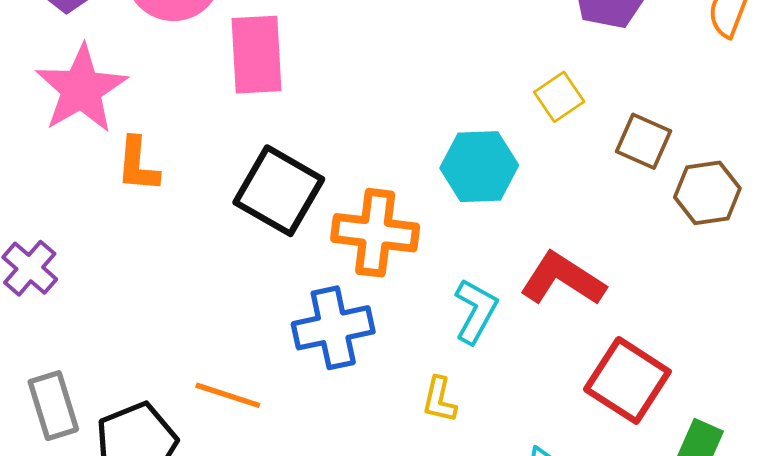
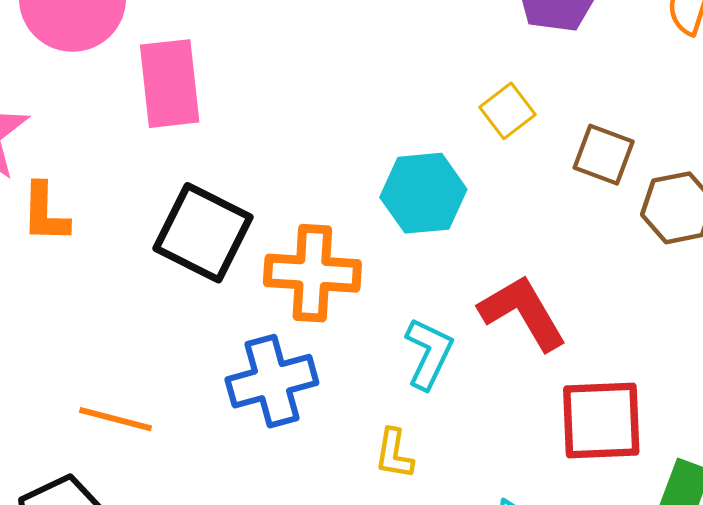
red L-shape: (563, 279) -> (523, 313), turned 30
red square: (627, 380) -> (601, 421), turned -32
orange line: (228, 395) -> (115, 419), moved

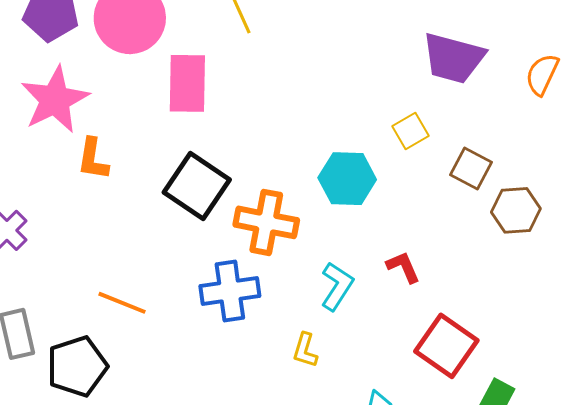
red L-shape: (523, 313) -> (403, 267), size x0.6
red square: (601, 421) -> (446, 346), turned 30

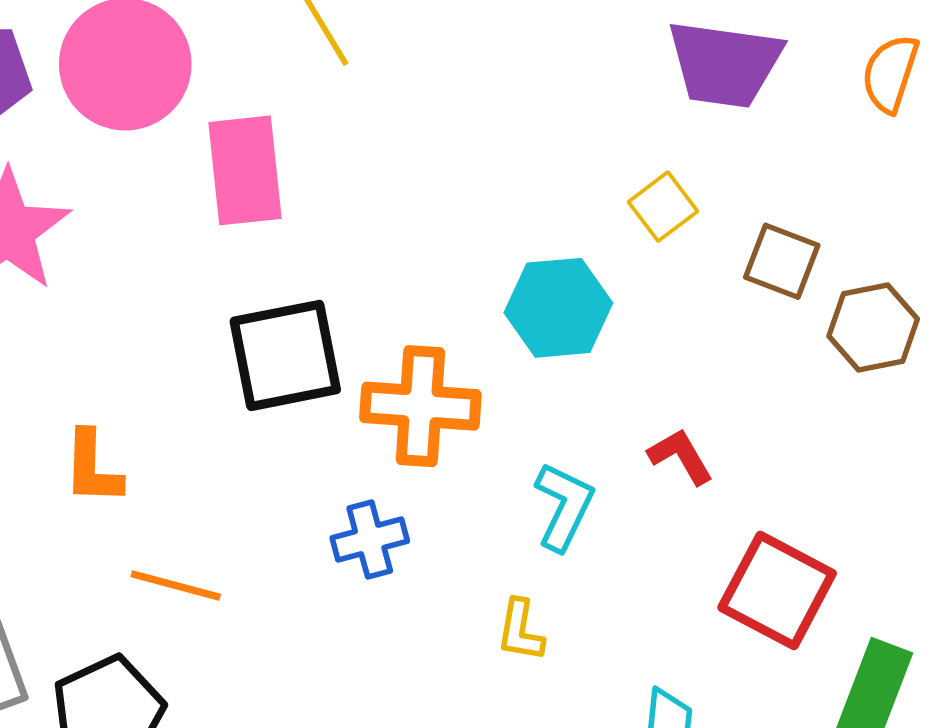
orange L-shape: (93, 159) -> (93, 468), moved
black square: (197, 186) -> (285, 355), turned -38
blue cross: (230, 291) -> (370, 539), size x0.7

